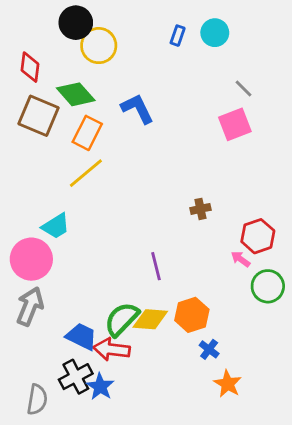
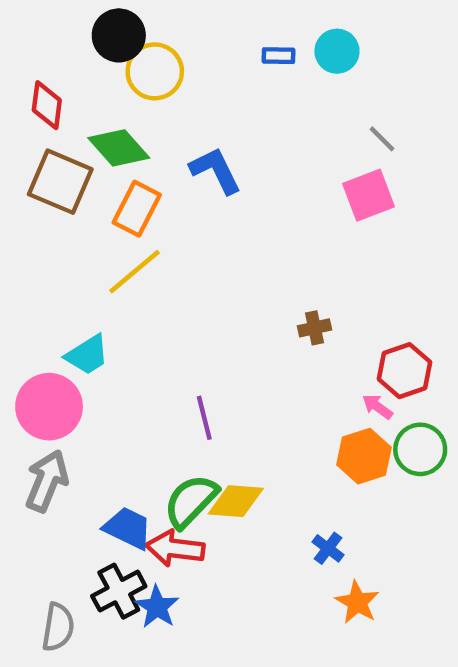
blue rectangle: (178, 36) -> (278, 56), turned 72
purple line: (156, 266) -> (204, 418), moved
orange hexagon: (192, 315) -> (364, 456), moved

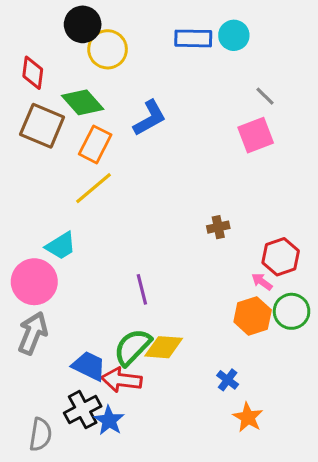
blue rectangle: (278, 56) -> (193, 38), size x1.6
blue L-shape: (216, 170) -> (150, 118), turned 87

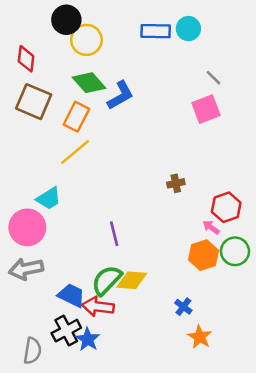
green diamond: (83, 102) -> (89, 83), moved
gray arrow: (33, 333) -> (26, 269), turned -124

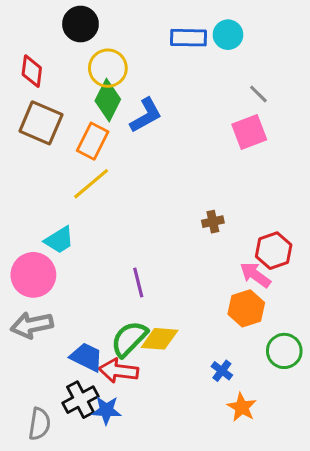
yellow circle: (86, 40) -> (108, 68), moved
green diamond: (89, 83) -> (108, 100), turned 68
pink arrow: (211, 227) -> (255, 275), size x1.5
green circle: (235, 251) -> (284, 351), moved
blue star: (88, 339) -> (106, 410), turned -30

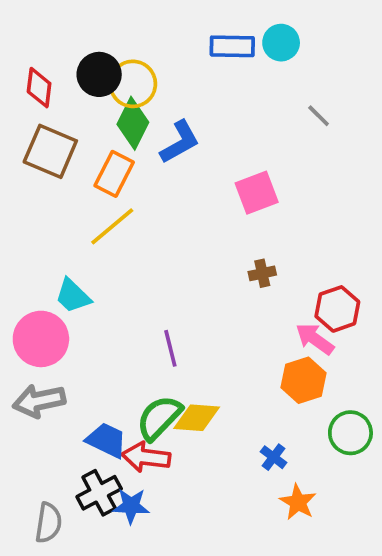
black circle: (80, 24) -> (99, 74), moved
pink square: (249, 132) -> (257, 193), moved
cyan trapezoid: (59, 240) -> (73, 296), turned 76

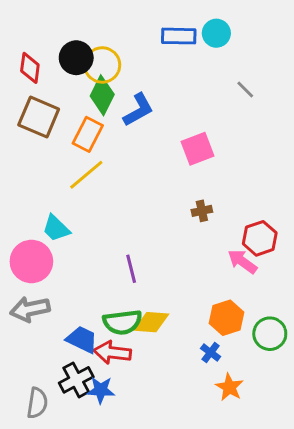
orange hexagon: (304, 380) -> (226, 318), moved
green semicircle: (159, 418) -> (122, 322), turned -141

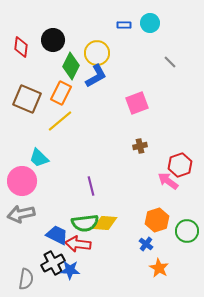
blue rectangle: (179, 36) -> (124, 25), size x0.6
yellow circle: (102, 65) -> (97, 53), moved
brown square: (39, 117) -> (27, 99), moved

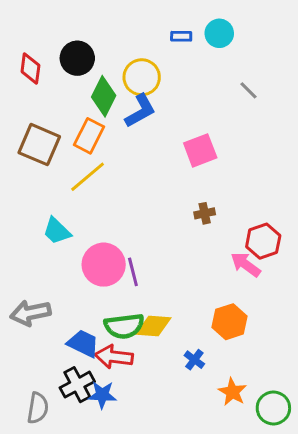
pink circle: (22, 181) -> (104, 265), moved
green circle: (187, 231) -> (273, 408), moved
blue cross: (146, 244) -> (194, 360), moved

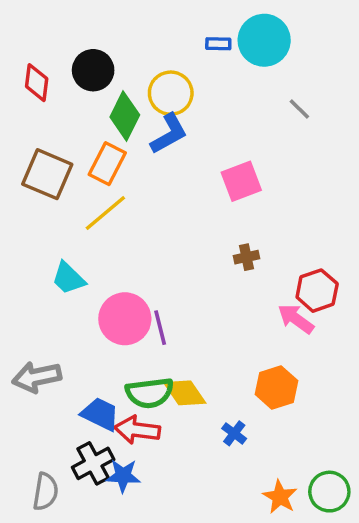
cyan circle: (219, 33) -> (264, 40), size x1.5
yellow diamond: (153, 326) -> (185, 393), turned 51
orange star: (232, 392) -> (280, 497), moved

